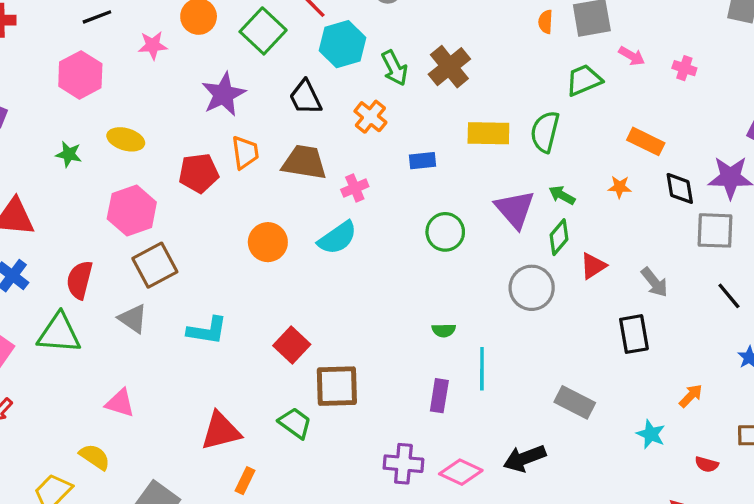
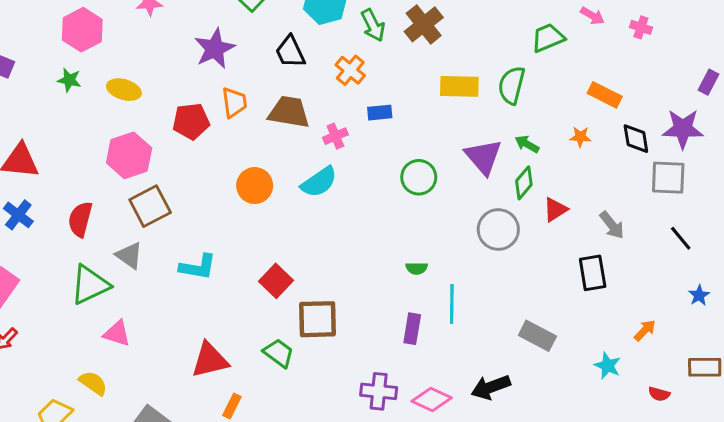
green star: (69, 154) -> (69, 80), moved
blue rectangle: (422, 161) -> (380, 113), moved
green triangle: (59, 333) -> (90, 285), moved, turned -30

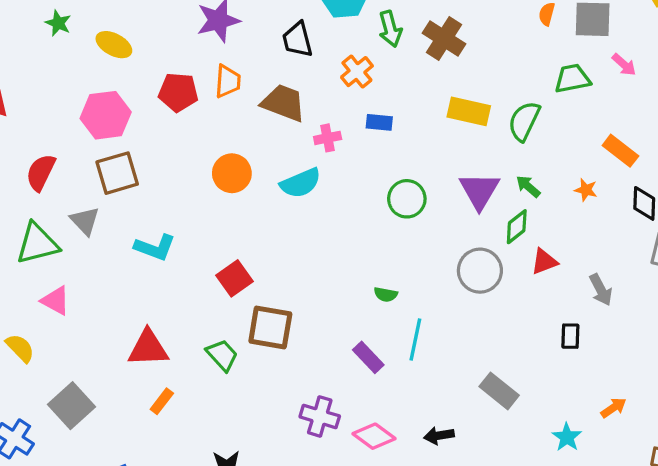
brown cross: (424, 24) -> (444, 38), turned -30
black rectangle: (593, 273) -> (570, 336), size x0.7
purple rectangle: (412, 329) -> (368, 357), turned -64
black arrow: (491, 387) -> (439, 435), size x0.7

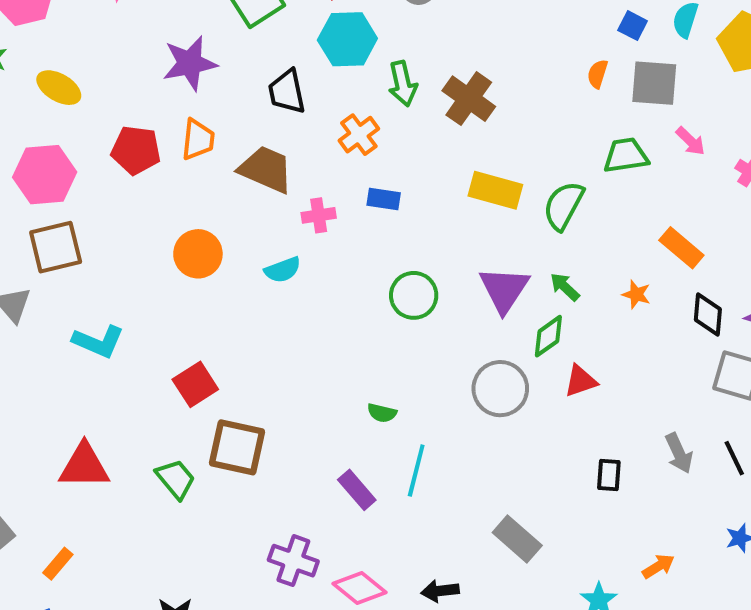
cyan semicircle: (301, 183) -> (283, 270), size x0.7
gray arrow: (601, 290) -> (679, 453), moved
orange rectangle: (162, 401) -> (58, 564), moved

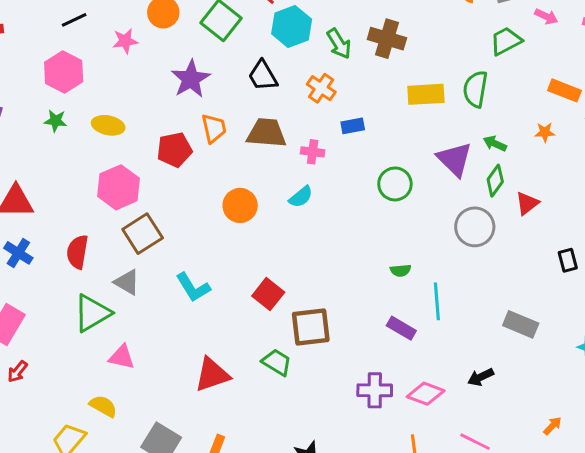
pink cross: (319, 215) -> (313, 152), turned 35
cyan L-shape: (98, 342) -> (193, 287), turned 54

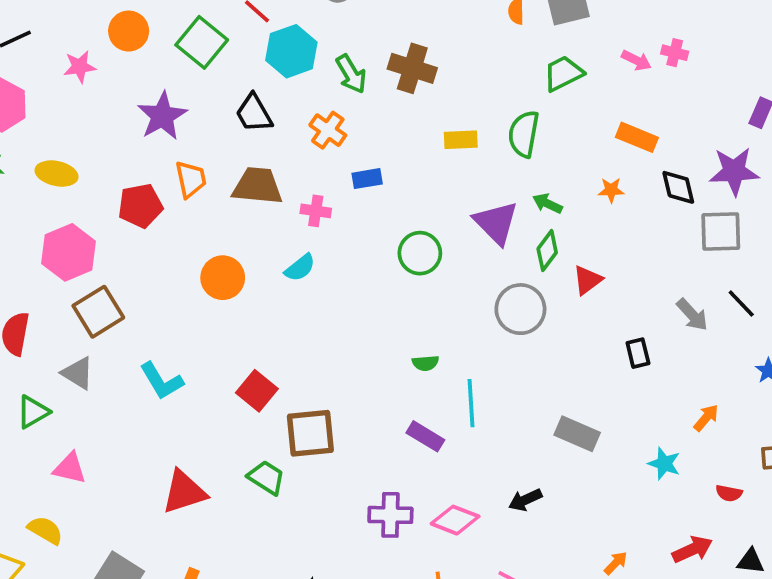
pink arrow: (546, 16) -> (636, 60), moved
yellow rectangle: (426, 94) -> (461, 140), size x0.7
green triangle: (92, 313) -> (33, 412), size x0.7

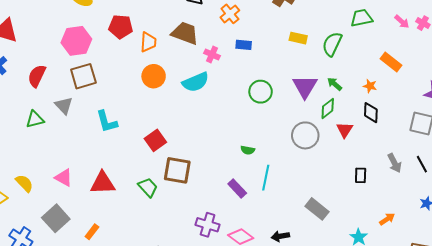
orange trapezoid: (191, 179) -> (148, 42), moved
black diamond: (678, 187) -> (371, 113), moved
cyan semicircle: (300, 268) -> (196, 82), size x1.5
red triangle: (587, 280) -> (345, 130), turned -36
pink triangle: (70, 468) -> (64, 178), moved

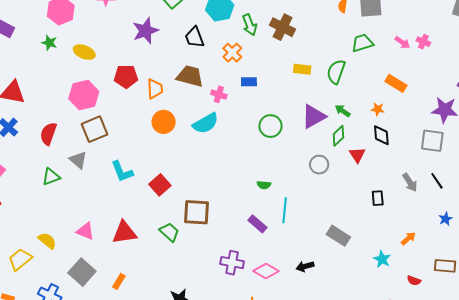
purple triangle: (305, 87) -> (314, 116), turned 36
gray circle: (305, 135) -> (319, 165), size x0.7
red square: (155, 140) -> (160, 185), moved

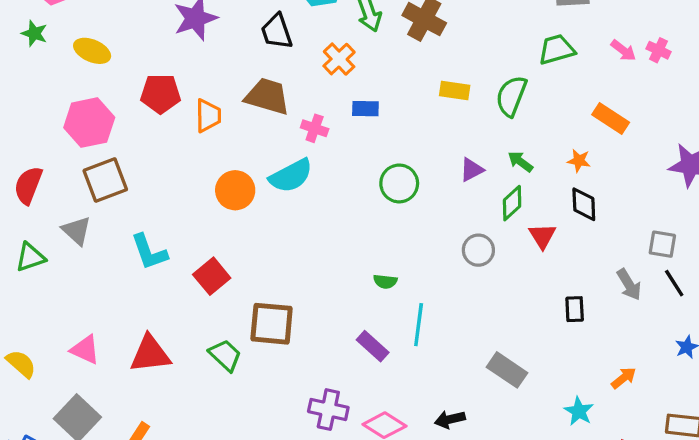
purple triangle: (314, 116) -> (472, 170), size x0.6
orange circle: (164, 122) -> (235, 190), moved
gray square: (432, 141) -> (662, 244), moved, size x0.7

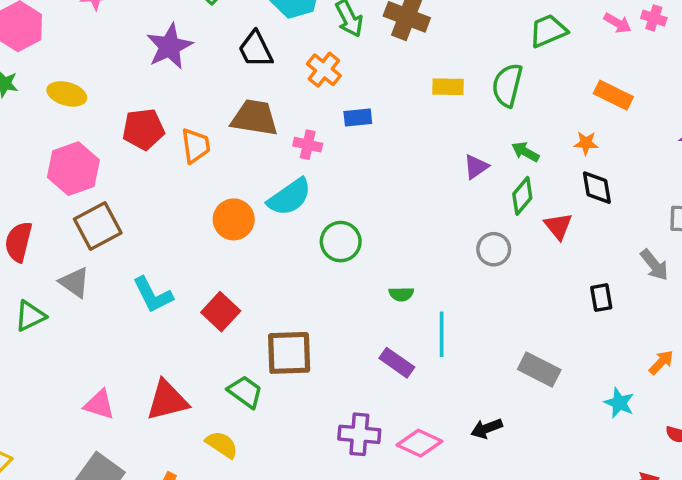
green circle: (399, 183) -> (341, 242), moved
yellow semicircle: (21, 364) -> (222, 445), moved

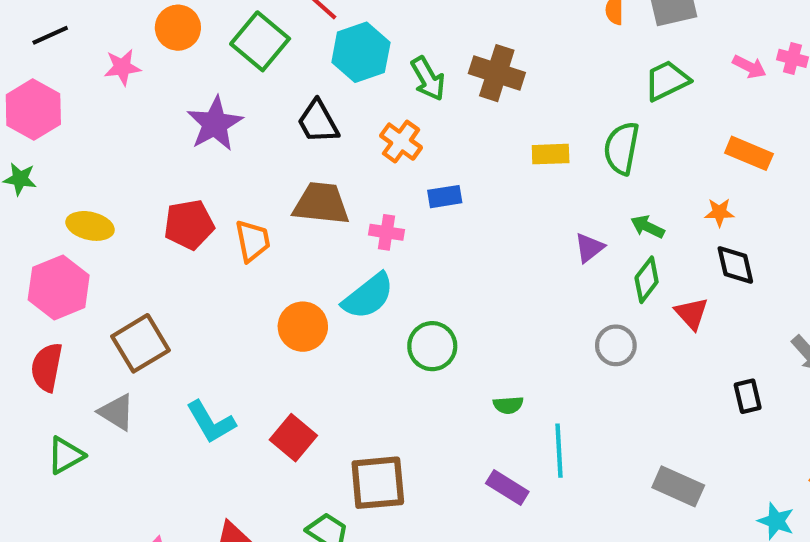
yellow ellipse: (67, 94) -> (90, 226), moved
pink hexagon: (73, 169) -> (59, 287), moved

